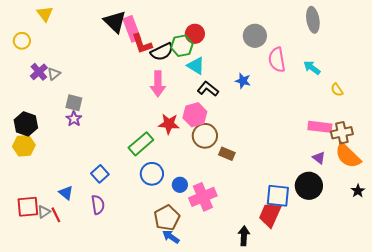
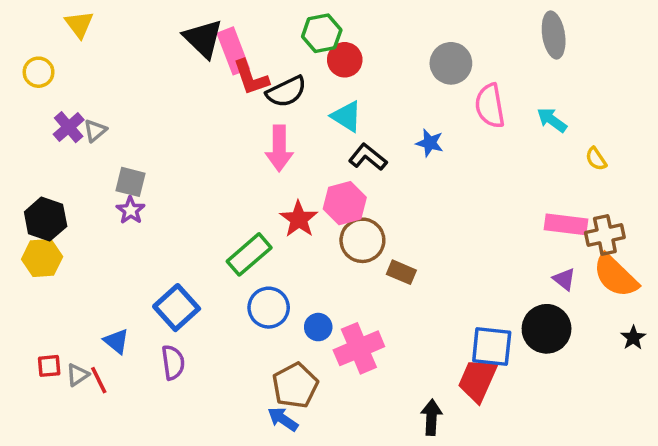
green hexagon: (182, 46) -> (322, 33), moved
red star: (169, 124) -> (299, 219), turned 30
blue square: (100, 174) -> (177, 308), size x1.4
red square: (28, 207) -> (49, 366), size x0.6
blue arrow: (171, 237) -> (283, 419), moved

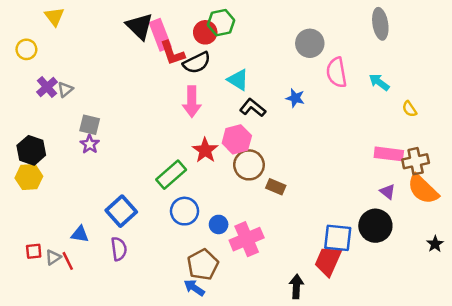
red circle: (345, 60) -> (205, 32), moved
black star: (633, 338) -> (435, 244), moved
blue triangle: (116, 341) -> (80, 234), turned -30

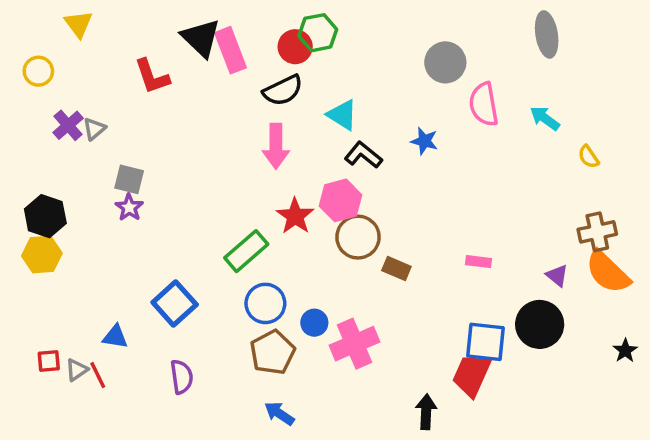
red L-shape: (172, 53) -> (152, 76), moved
pink rectangle: (389, 154) -> (479, 262), moved, size x0.6
purple semicircle: (119, 249) -> (182, 377), moved
brown pentagon: (203, 265) -> (272, 352), moved

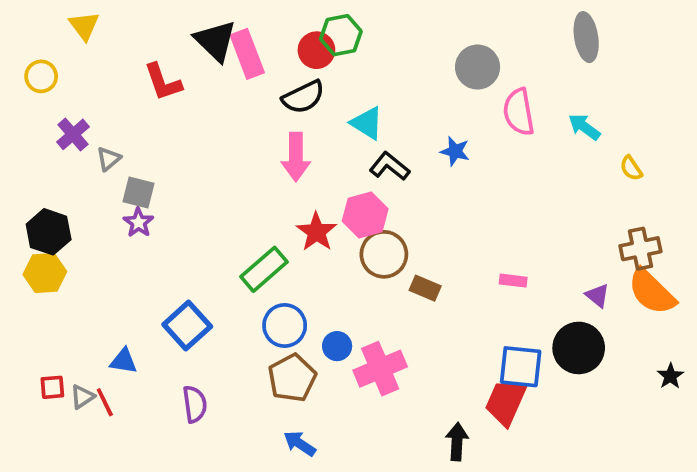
gray triangle: (94, 129) -> (109, 159), moved

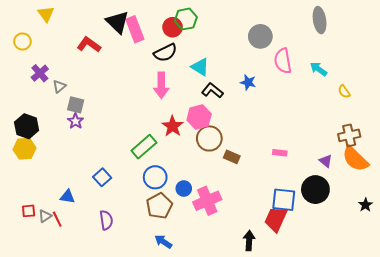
red L-shape: (163, 82) -> (89, 45), turned 145
blue square: (187, 325) -> (102, 177), size x0.7

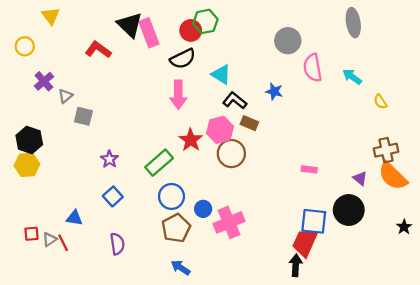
purple star: (76, 121) -> (109, 159), moved
brown rectangle: (232, 157) -> (249, 123), moved
black arrow: (249, 241) -> (296, 265), moved

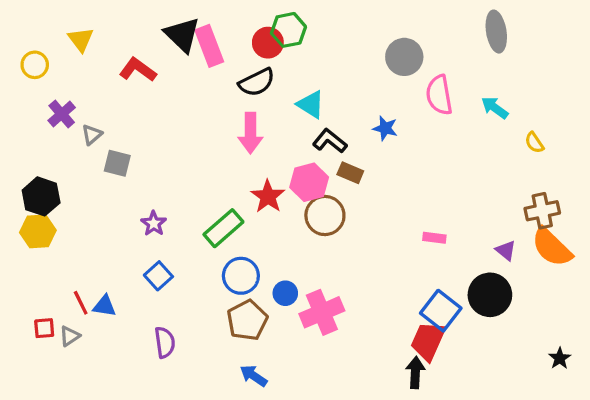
yellow triangle: (51, 16) -> (81, 39), moved
blue square: (314, 221) -> (441, 311), turned 32
black star: (404, 227) -> (560, 358), moved
red line: (63, 243) -> (81, 303), moved

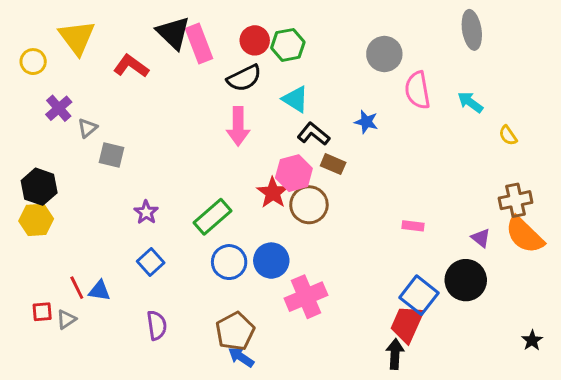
green hexagon: (288, 30) -> (288, 45), moved
yellow triangle: (81, 39) -> (77, 37), size x1.5
red star: (268, 196) -> (273, 193), moved
blue circle: (285, 293) -> (271, 261), moved, size x1.5
brown pentagon: (247, 320) -> (235, 331), moved

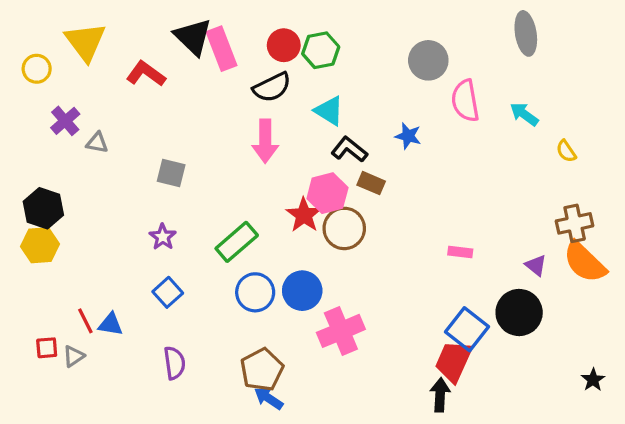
gray triangle: (87, 128) -> (97, 143), turned 50
gray square: (111, 155) -> (171, 173), moved

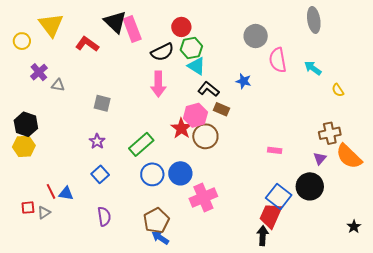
red circle: (284, 45) -> (181, 27), moved
green hexagon: (321, 50) -> (191, 48), moved
brown cross: (575, 223) -> (330, 133), moved
purple triangle: (536, 265) -> (320, 158), turned 32

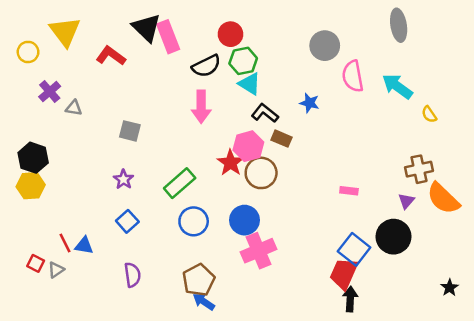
cyan arrow: (313, 68) -> (397, 86), size x1.4
blue circle: (180, 173) -> (245, 220), moved
red square: (28, 208) -> (36, 263), turned 32
black arrow: (263, 236) -> (350, 299), moved

